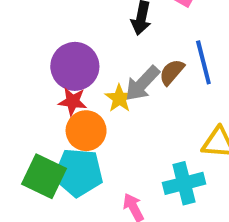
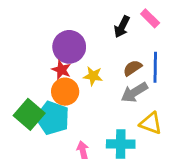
gray arrow: (142, 83) -> (134, 92), moved
yellow star: (119, 98) -> (93, 76), turned 30

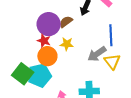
brown semicircle: (132, 68) -> (66, 22), moved
cyan pentagon: (53, 118) -> (40, 75), turned -30
yellow triangle: (151, 123) -> (112, 61), moved, turned 36

